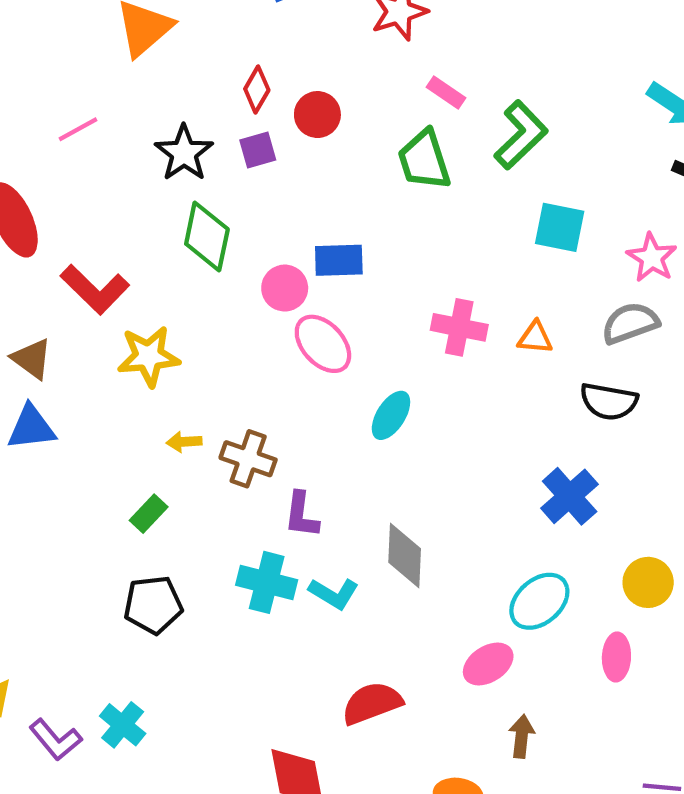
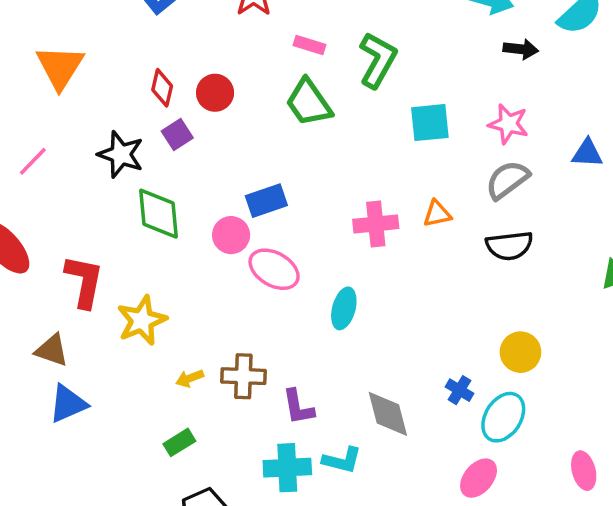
red L-shape: (95, 289) -> (84, 281), turned -106
blue cross: (570, 496) -> (460, 390), moved, size x0.6
green rectangle: (149, 514) -> (179, 442), turned 32
yellow circle: (648, 582) -> (520, 352), moved
pink ellipse: (616, 657) -> (584, 471), moved

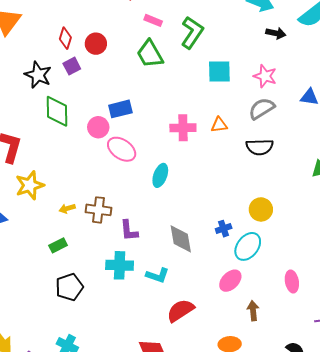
yellow star: (142, 320) -> (30, 185), moved
blue cross: (460, 390) -> (224, 229), turned 35
cyan L-shape: (342, 460) -> (157, 275), moved

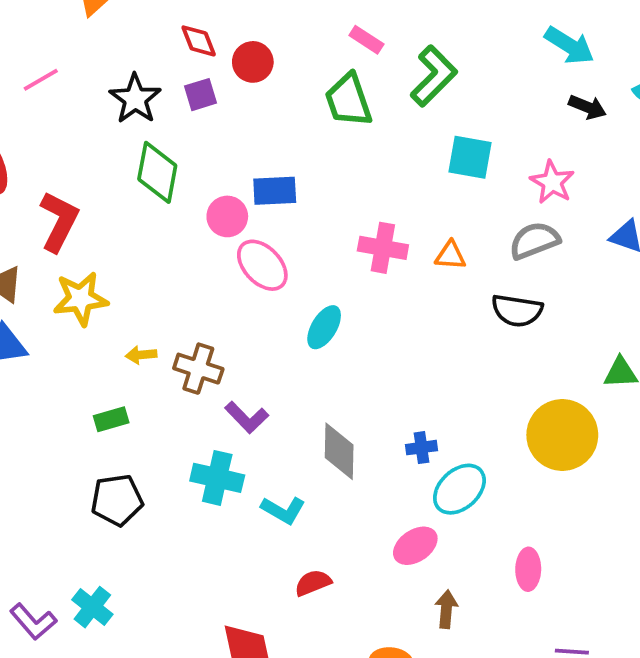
red diamond: (65, 38) -> (199, 41), turned -50
yellow circle: (261, 209) -> (562, 435), moved, size x1.6
purple L-shape: (129, 231) -> (247, 417), turned -50
red semicircle: (180, 310) -> (313, 583), size x0.7

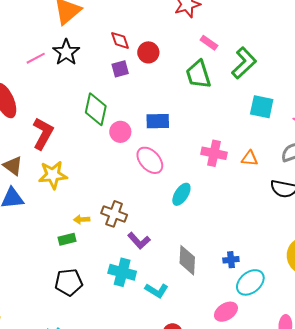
black star: (135, 99) -> (66, 52), moved
pink circle: (227, 216) -> (120, 132), moved
yellow arrow: (141, 355) -> (82, 219), moved

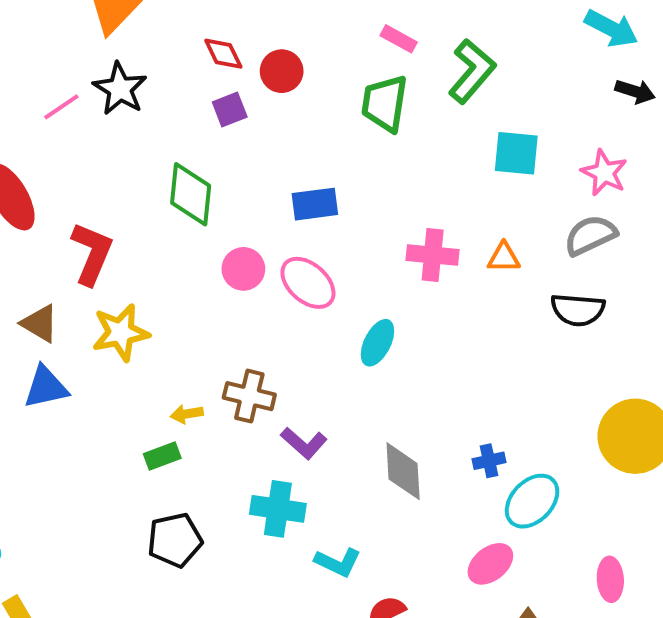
green trapezoid: (198, 74) -> (385, 103), turned 32
pink circle: (120, 132) -> (243, 269), moved
cyan L-shape: (157, 290) -> (338, 562), moved

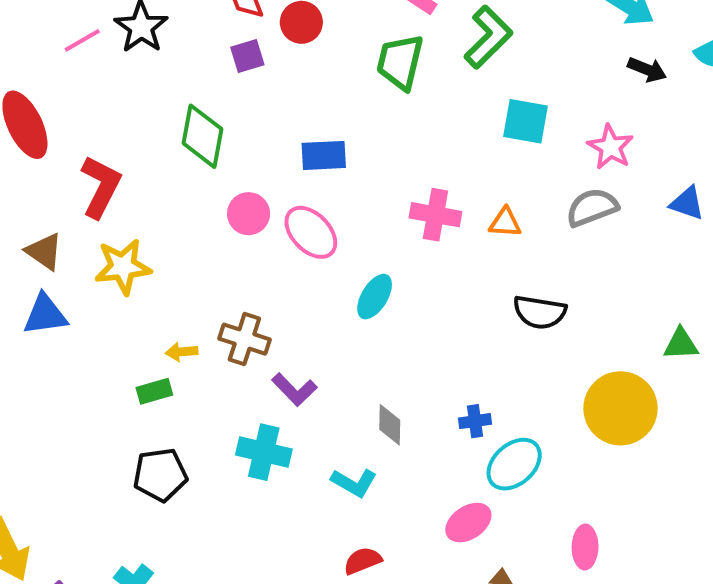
black semicircle: (578, 310) -> (540, 312), moved
gray diamond: (403, 471) -> (390, 425), size x0.7
cyan L-shape: (338, 562) -> (354, 483), moved

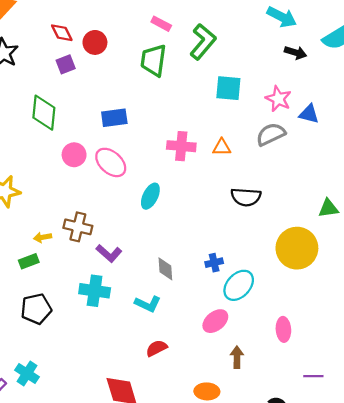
blue triangle: (687, 203) -> (309, 114), moved

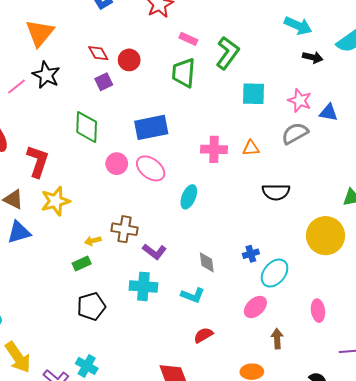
blue rectangle: (114, 118) -> (151, 127), size x1.4

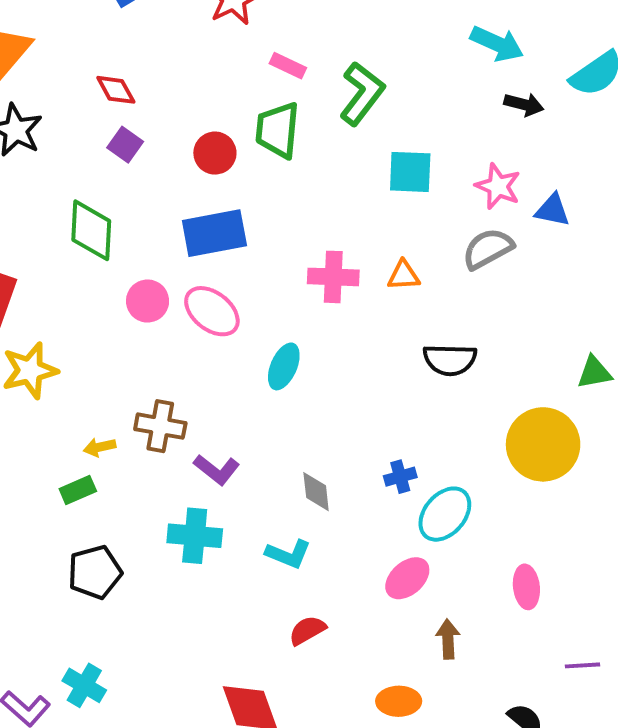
red circle: (129, 60) -> (215, 153), moved
purple square: (104, 82) -> (125, 145), turned -30

